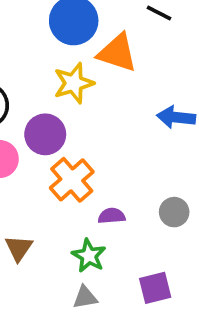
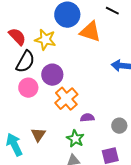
yellow star: (74, 83) -> (45, 40), moved, turned 30
gray circle: (174, 212) -> (119, 126), moved

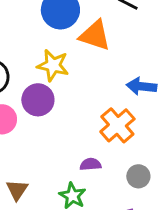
yellow star: (45, 40) -> (53, 65), moved
orange cross: (66, 99) -> (117, 125), moved

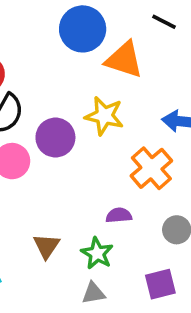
yellow star: (53, 65) -> (104, 116), moved
brown triangle: (17, 190) -> (46, 246), moved

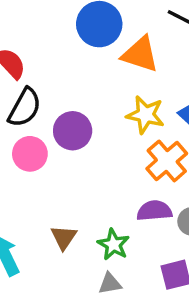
yellow star: (104, 116) -> (145, 115), moved
purple semicircle: (119, 215) -> (154, 211), moved, size x1.4

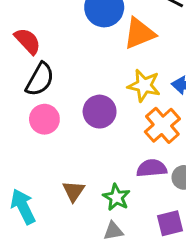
orange triangle: (140, 54) -> (139, 33), turned -40
purple circle: (73, 131) -> (100, 112), moved

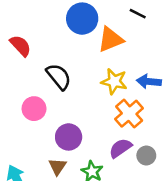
black semicircle: (40, 79) -> (59, 77), moved, turned -68
purple circle: (100, 112) -> (69, 137), moved
purple semicircle: (152, 168) -> (120, 148), turned -30

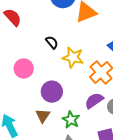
black semicircle: (59, 77) -> (52, 42), moved, size x0.6
yellow star: (114, 81) -> (73, 57), moved

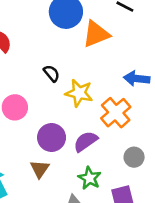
purple semicircle: (94, 101) -> (86, 141), moved
green star: (71, 120) -> (90, 178), moved

